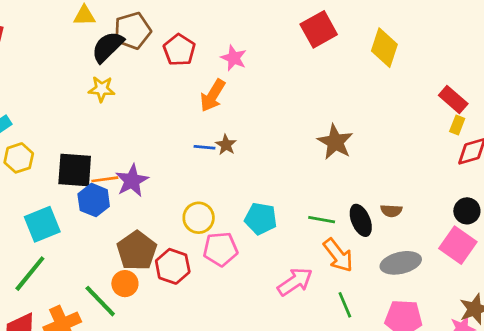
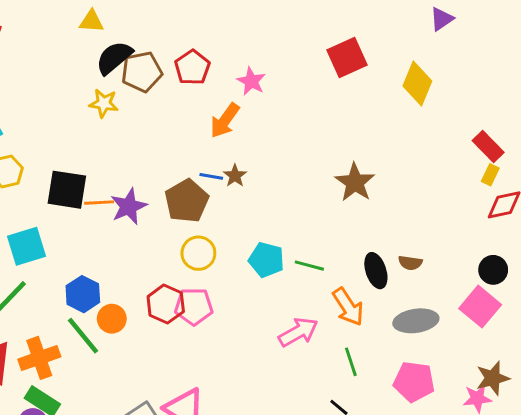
brown pentagon: (132, 31) -> (142, 72), moved
blue hexagon: (94, 200) -> (83, 294), moved
green line: (322, 220) -> (309, 266), moved
pink pentagon: (220, 249) -> (194, 306), moved
brown pentagon: (137, 251) -> (187, 201), moved

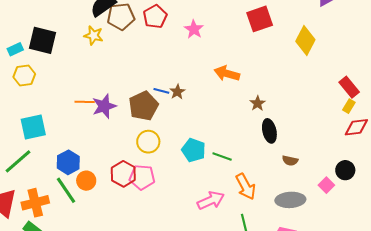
orange arrow: (225, 120) -> (227, 73), moved, turned 65
brown star: (355, 182) -> (258, 103), size x0.6
black square: (67, 190) -> (43, 40), moved
black ellipse: (376, 271) -> (269, 131), moved
pink square: (480, 307) -> (326, 185), moved, size x0.6

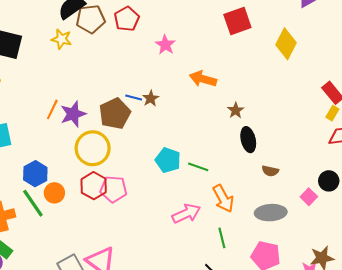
pink star: (194, 29) -> (165, 45), moved
orange line: (85, 102) -> (52, 109), turned -66
yellow circle: (148, 142) -> (93, 148), moved, size x1.4

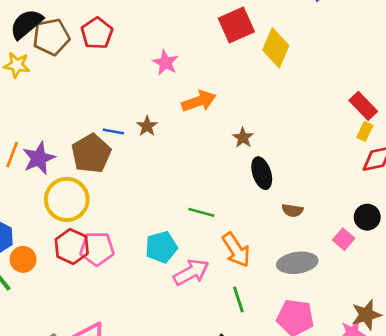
yellow diamond: (286, 44) -> (276, 48), moved
pink star: (165, 45) -> (165, 63), moved
orange arrow: (203, 79) -> (199, 101), turned 150
brown star: (151, 98) -> (147, 126), moved
cyan pentagon: (168, 160) -> (161, 247), moved, turned -30

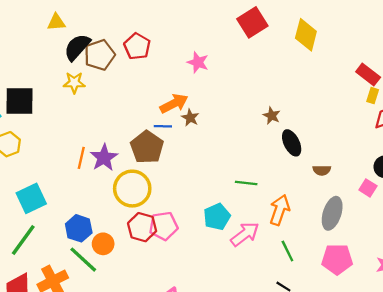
yellow diamond: (276, 48) -> (306, 35), moved
orange arrow: (199, 101) -> (174, 104), moved
orange arrow: (236, 250) -> (280, 210), turned -120
gray ellipse: (297, 263) -> (332, 213), turned -56

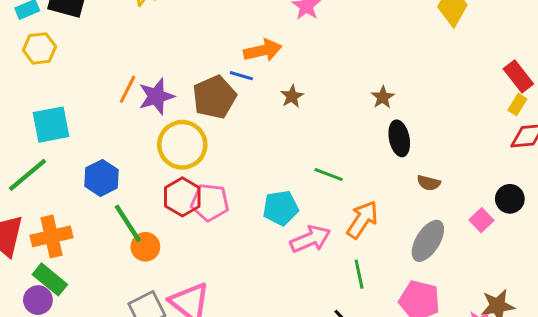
brown star: (190, 118) -> (292, 96), moved
orange circle: (103, 244) -> (145, 247), moved
green line: (83, 260) -> (128, 223), moved

